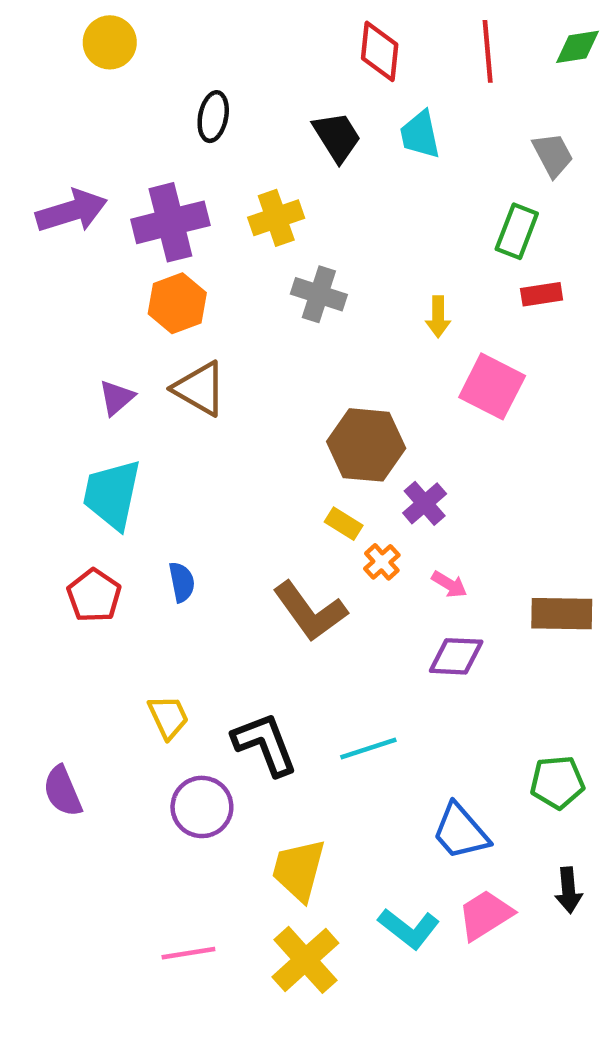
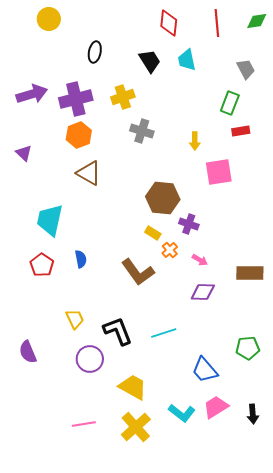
pink square: (492, 386) -> (219, 172), turned -36
purple triangle: (117, 398) -> (24, 153), moved, turned -36
purple cross: (425, 503) -> (189, 224), turned -30
yellow trapezoid: (299, 870) -> (133, 387), turned 104
black arrow: (569, 890) -> (253, 414), moved

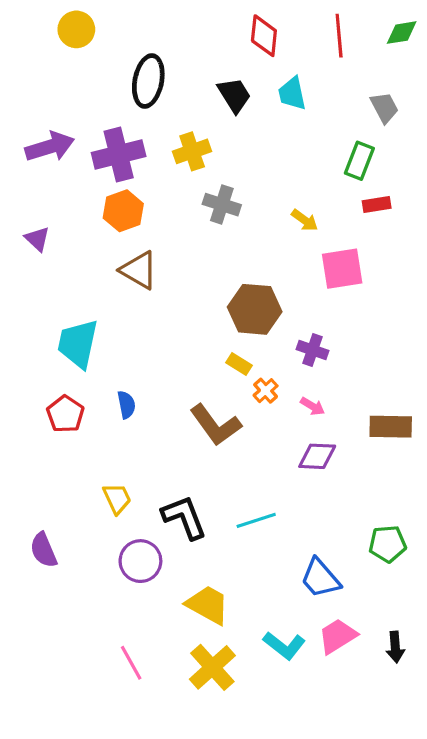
black ellipse: (95, 52) -> (148, 81), size x1.5
yellow arrow: (195, 141) -> (305, 220), turned -54
purple cross: (189, 224) -> (312, 350), moved
pink line: (84, 424) -> (131, 663), turned 70

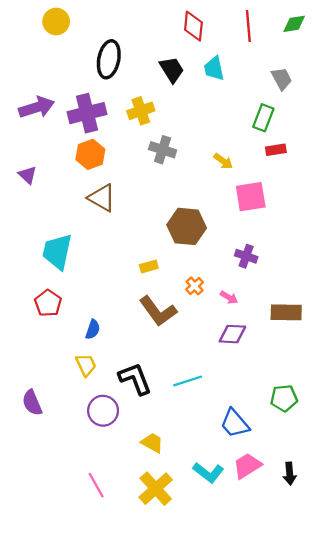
purple cross: (312, 350) -> (246, 256), moved
yellow rectangle: (239, 364) -> (149, 266), moved, turned -48
blue semicircle: (126, 405) -> (93, 329), moved, turned 30
yellow trapezoid: (208, 605) -> (152, 443), size x0.7

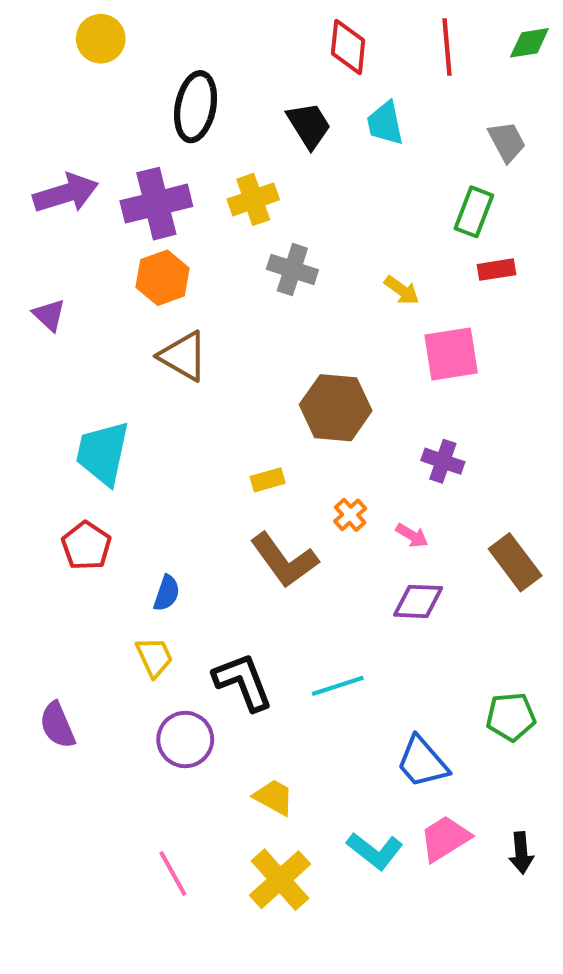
brown rectangle: (286, 312) -> (515, 562), turned 52

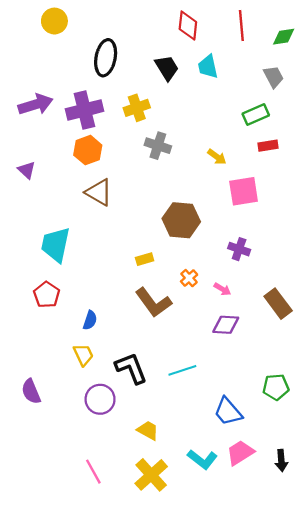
green diamond: (529, 43) -> (284, 37), moved
green rectangle: (474, 212) -> (256, 114), turned 45

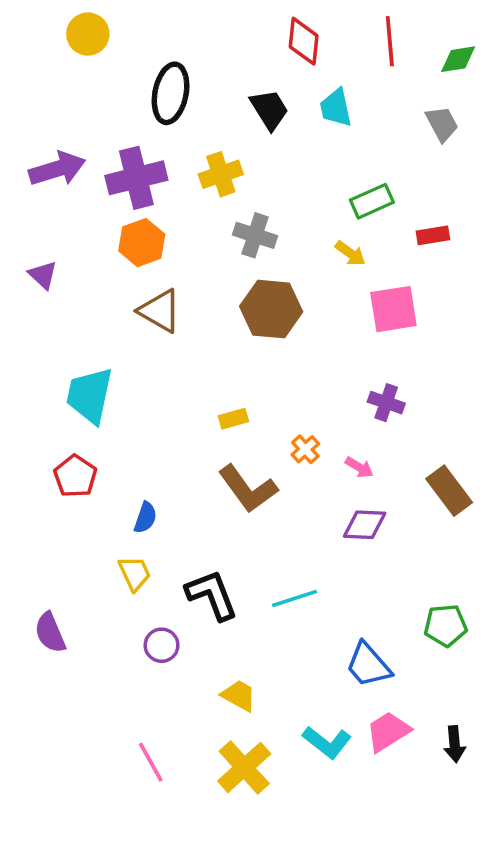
green rectangle: (256, 114) -> (372, 201), moved
brown hexagon: (181, 220) -> (271, 309), moved
purple circle: (100, 399) -> (162, 645), size x0.7

